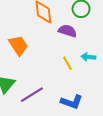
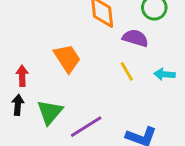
yellow line: (67, 63) -> (127, 71), moved

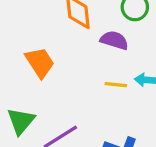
yellow line: (127, 71) -> (116, 85), moved, turned -54

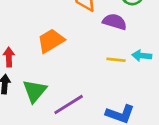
orange trapezoid: (40, 62) -> (51, 41), turned -88

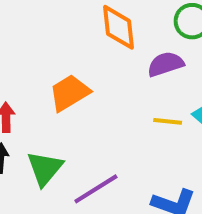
purple semicircle: (115, 22) -> (166, 64), turned -35

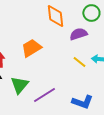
yellow line: (168, 121) -> (79, 62), turned 32

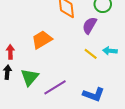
purple semicircle: (78, 34) -> (90, 25), turned -42

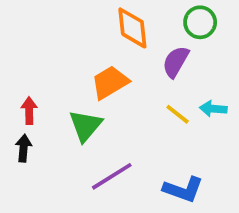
orange trapezoid: (42, 40) -> (110, 82), moved
green triangle: (30, 77) -> (86, 126), moved

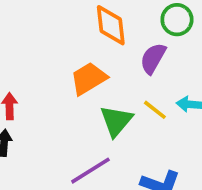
green triangle: (86, 126) -> (116, 121), moved

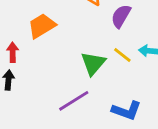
orange trapezoid: (89, 79) -> (42, 26), moved

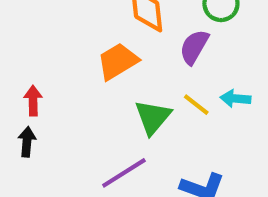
orange trapezoid: (42, 26) -> (118, 61), moved

